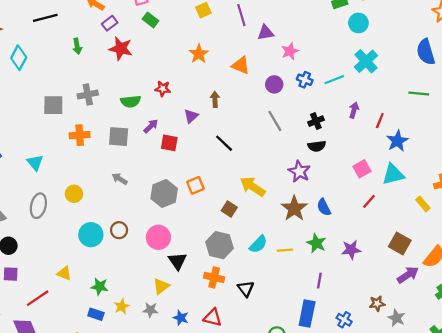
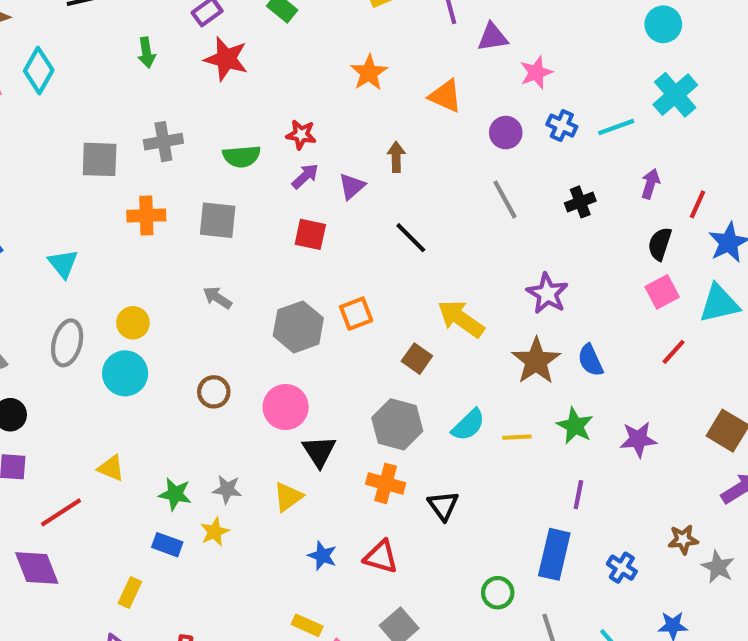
purple arrow: (151, 126) -> (305, 176), moved
black semicircle: (317, 146) -> (660, 244), moved, turned 114
cyan circle: (91, 235) -> (125, 373), moved
gray star: (150, 310) -> (227, 489), moved

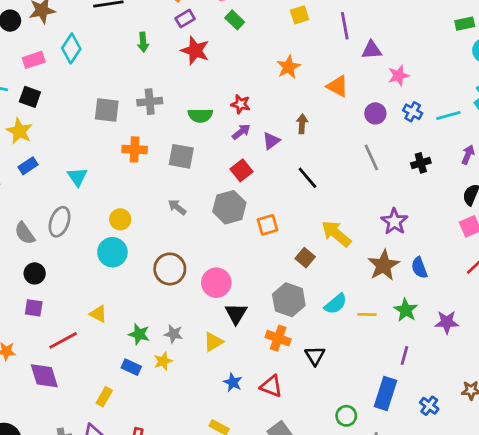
red square: (310, 234) -> (241, 170), turned 35
gray hexagon: (298, 327) -> (229, 207), moved
gray ellipse: (67, 343) -> (60, 222), moved
brown circle: (214, 392) -> (170, 269), size x1.5

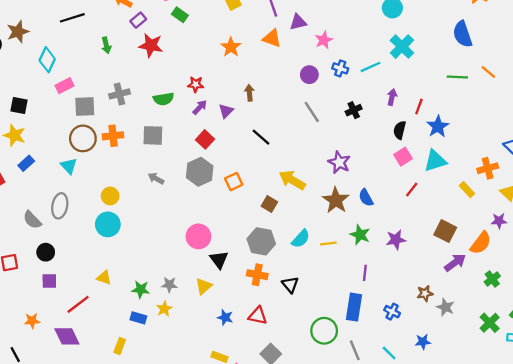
pink rectangle: (34, 60) -> (65, 86), moved
orange triangle: (338, 86) -> (272, 38), moved
brown circle: (170, 269) -> (83, 138), moved
green circle: (346, 416) -> (324, 331), size x1.5

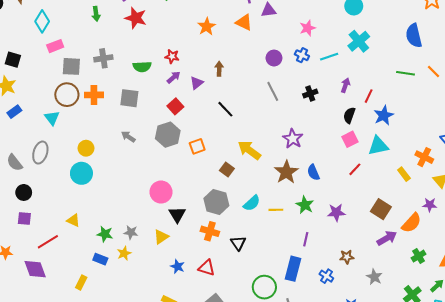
pink star: (324, 40) -> (308, 28), moved
orange cross: (488, 168) -> (424, 157), turned 36
brown star: (425, 293) -> (347, 257), moved

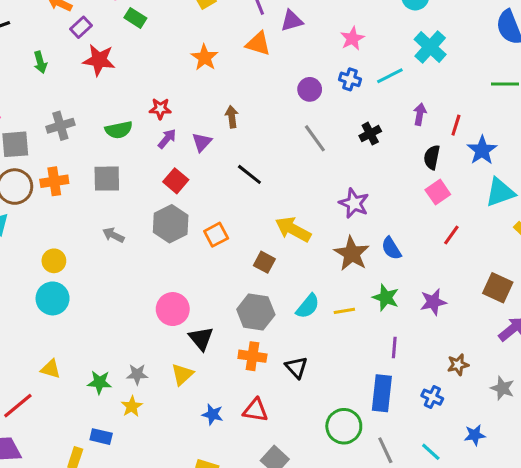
cyan triangle: (378, 146) -> (500, 192), moved
blue rectangle: (100, 259) -> (101, 437), moved

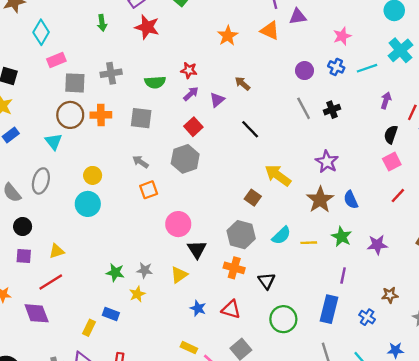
brown arrow: (232, 117) -> (242, 84), turned -49
black cross: (370, 134) -> (332, 110), moved
orange square: (216, 235) -> (149, 190), moved
yellow triangle: (51, 369) -> (57, 251), moved, turned -42
green circle: (344, 426) -> (283, 319), moved

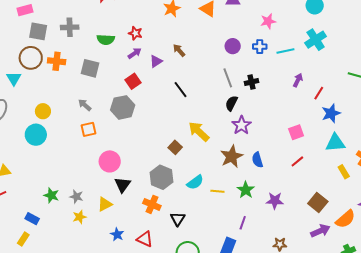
blue cross: (336, 67) -> (260, 47), turned -32
black semicircle: (391, 134) -> (231, 103), moved
yellow star: (137, 294) -> (80, 217), moved
blue rectangle: (111, 314) -> (32, 219), moved

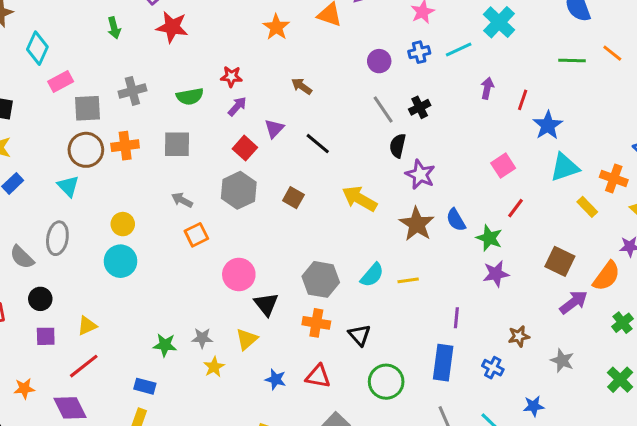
purple triangle: (156, 61) -> (274, 128), moved
brown square: (175, 147) -> (293, 198), moved
green star: (246, 190) -> (489, 238), moved

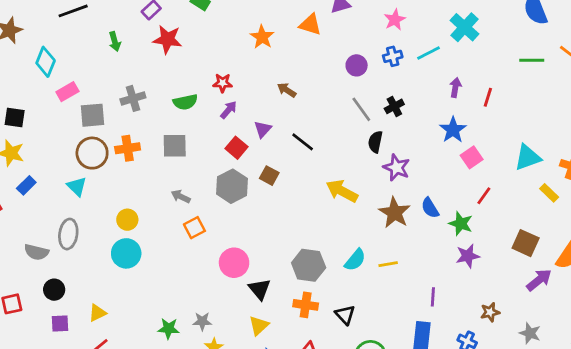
blue star: (548, 125) -> (453, 130), moved
brown square: (293, 198) -> (269, 176), moved
gray semicircle: (22, 257) -> (36, 252), turned -30
yellow triangle: (247, 339) -> (259, 326), moved

